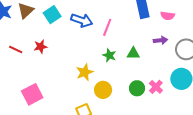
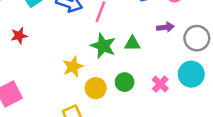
green star: (109, 55) -> (103, 46), size x1.5
green circle: (137, 88) -> (125, 82), moved

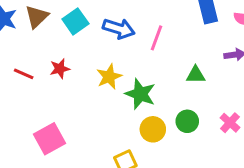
green star: (103, 46) -> (140, 94), moved
yellow star: (73, 67) -> (109, 77), moved

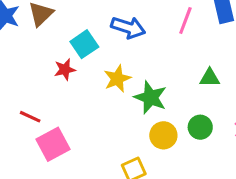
cyan square: (75, 21) -> (84, 44), moved
pink line: (156, 38) -> (185, 21), moved
red line: (24, 74) -> (30, 117), moved

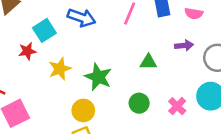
yellow star: (117, 79) -> (60, 69), moved
yellow circle: (163, 135) -> (83, 110), moved

